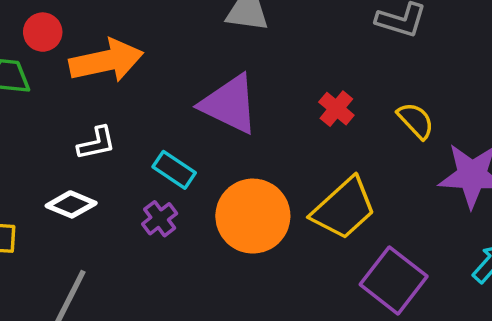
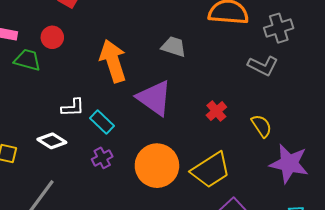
orange arrow: (106, 61) -> (113, 61), moved, turned -105
cyan rectangle: (174, 170) -> (102, 122), moved

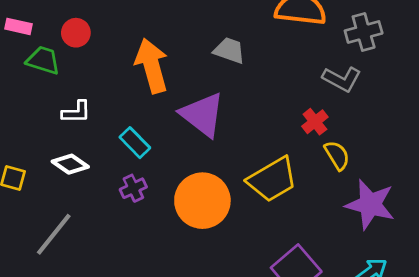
white L-shape: (73, 108) -> (76, 112), moved
red cross: (216, 111) -> (315, 122), moved
yellow trapezoid: (211, 170) -> (272, 179), moved

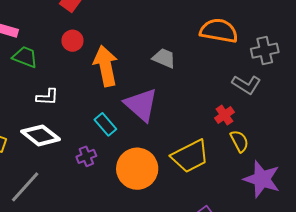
red circle: (76, 33) -> (72, 41), moved
cyan rectangle: (135, 143) -> (105, 124), moved
white diamond: (70, 164) -> (41, 135), size x1.4

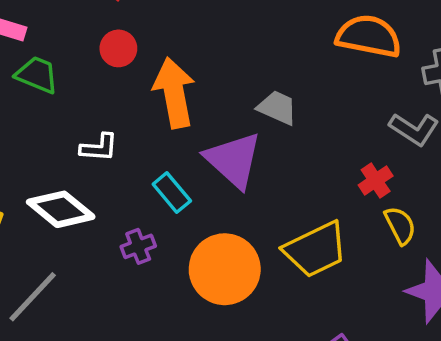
gray trapezoid: (164, 58) -> (277, 108), moved
white L-shape: (47, 97) -> (99, 148), moved

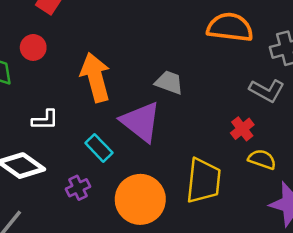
red circle: (118, 48) -> (33, 47), moved
yellow semicircle: (400, 225) -> (262, 159), turned -40
yellow trapezoid: (316, 250) -> (203, 181), turned -54

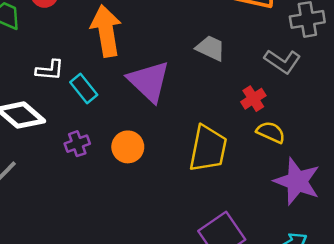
gray trapezoid: (169, 82) -> (211, 48), moved
cyan rectangle: (99, 148) -> (84, 88), moved
orange circle: (140, 199) -> (128, 147), moved, size x0.6

